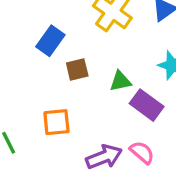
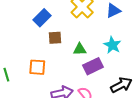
purple rectangle: (147, 105) -> (93, 66), turned -72

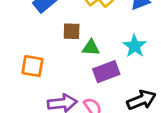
brown square: (55, 38) -> (72, 31), moved

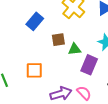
purple rectangle: (106, 72) -> (89, 65), turned -36

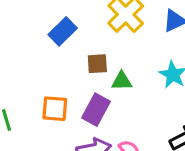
purple rectangle: (89, 65) -> (96, 110), moved

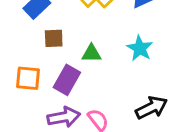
brown square: (97, 64) -> (54, 38), moved

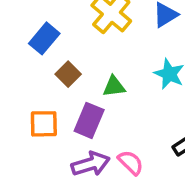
brown square: (54, 38) -> (68, 74), turned -36

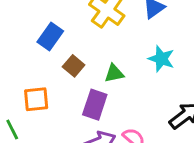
orange square: (44, 124) -> (36, 99), moved

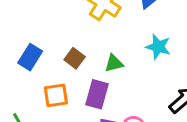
blue rectangle: (50, 36) -> (30, 57), moved
orange square: (36, 99) -> (56, 95), moved

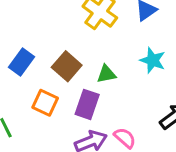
brown square: (75, 58) -> (67, 66), size x1.4
orange square: (56, 95) -> (45, 103), turned 30

